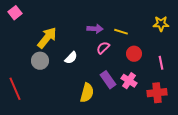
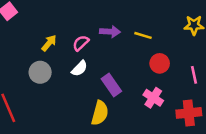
yellow arrow: (47, 38) -> (49, 43), size x0.6
pink semicircle: (103, 48) -> (81, 43), moved
purple rectangle: (108, 80) -> (111, 85), moved

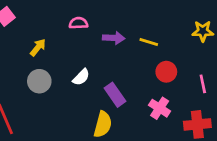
yellow arrow: (49, 43) -> (38, 47), moved
pink semicircle: (81, 43) -> (78, 23), moved, turned 42

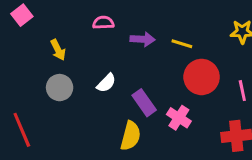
yellow arrow: (38, 47) -> (58, 50), turned 114
red circle: (166, 72) -> (202, 77), size x1.5
pink cross: (160, 108) -> (179, 118), moved

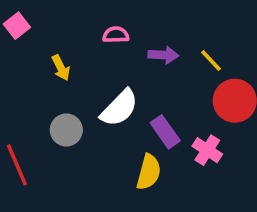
yellow line: (182, 44) -> (211, 60), turned 30
white semicircle: (106, 83) -> (119, 108), size x1.6
gray circle: (60, 88) -> (66, 130), moved

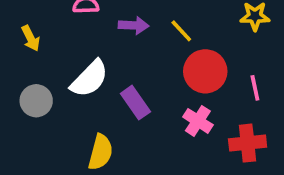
pink cross: (207, 150) -> (198, 121), moved
yellow semicircle: (149, 172) -> (101, 152), moved

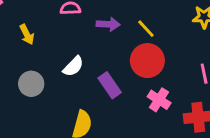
red circle: (205, 71) -> (147, 61), moved
white semicircle: (89, 79) -> (73, 66), size x0.7

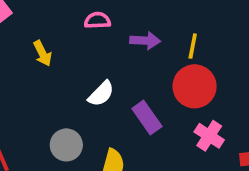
yellow line: (146, 29) -> (193, 46), turned 54
gray circle: (31, 84) -> (66, 145), moved

